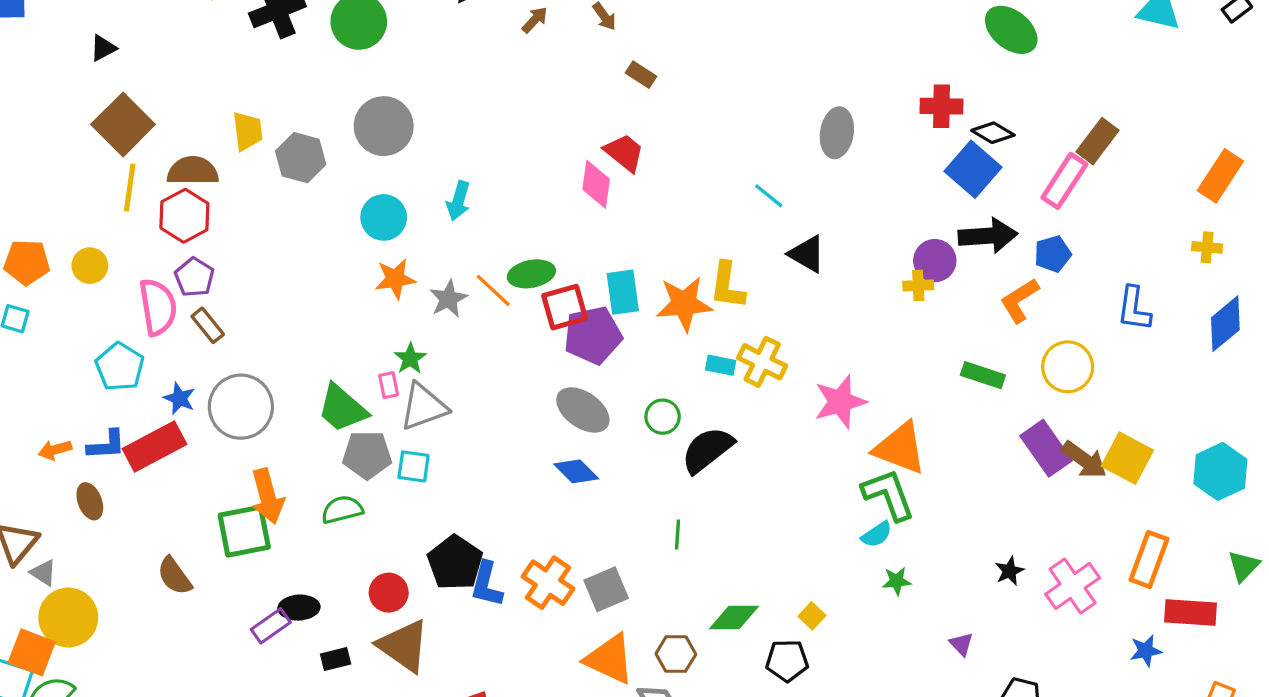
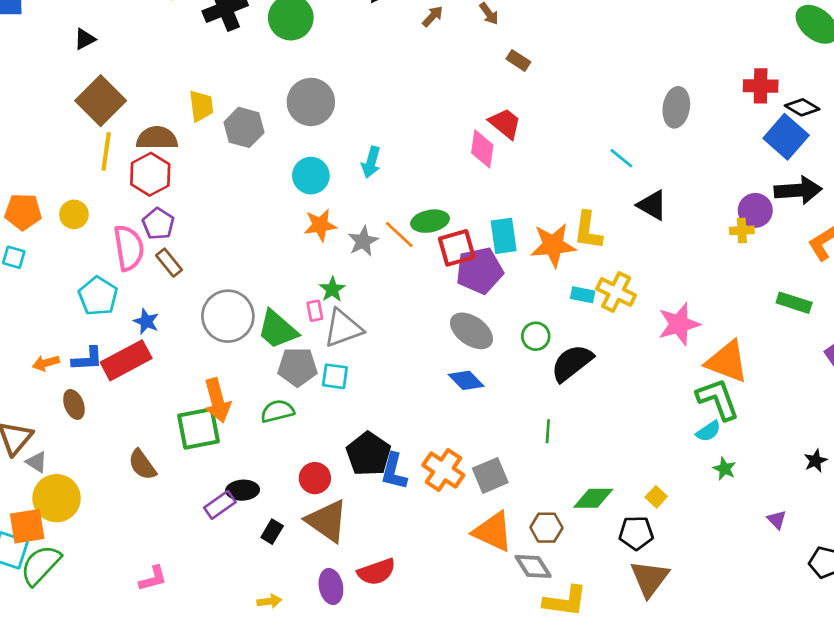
gray circle: (241, 407) -> (228, 316), moved
green star: (897, 581) -> (724, 469), turned 30
orange square: (32, 652) -> (27, 526), turned -30
black rectangle: (336, 659) -> (272, 532), turned -45

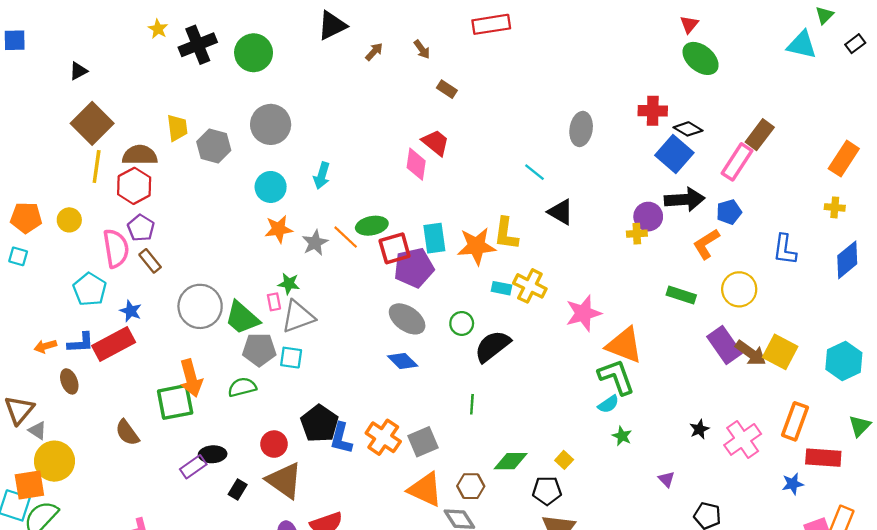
green star: (332, 289) -> (289, 284), turned -30

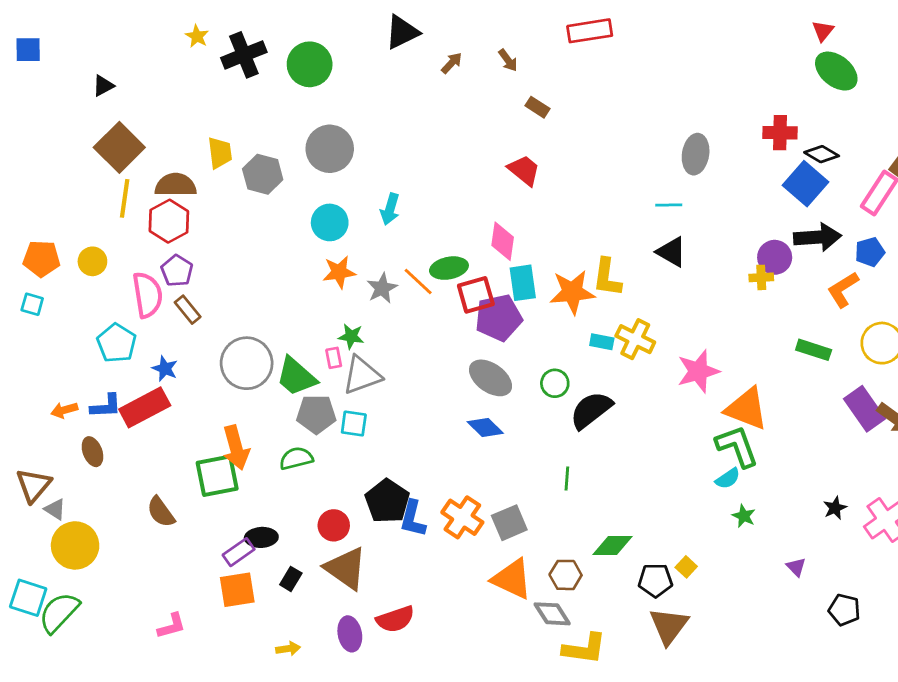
pink diamond: (416, 164) -> (503, 241), moved
cyan line: (534, 172) -> (669, 205), moved, turned -40
yellow square: (564, 460) -> (686, 567), moved
orange square: (29, 485) -> (237, 590), moved

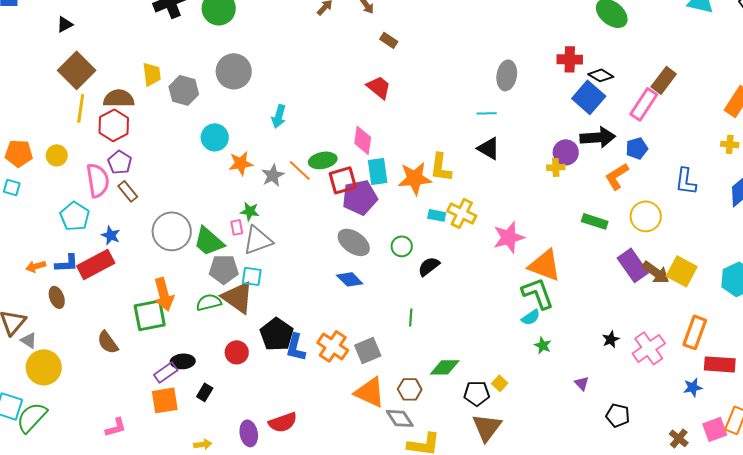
cyan circle: (330, 222) -> (215, 137), moved
black semicircle: (591, 410) -> (429, 266), size x0.7
brown triangle: (346, 568) -> (238, 297), moved

